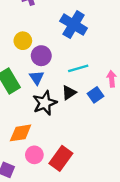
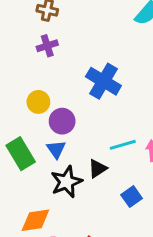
cyan line: (78, 68) -> (123, 145), moved
blue square: (95, 95) -> (132, 197), moved

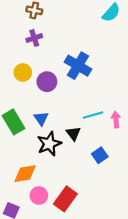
yellow circle: (38, 102) -> (23, 72), moved
purple circle: (62, 121) -> (47, 82), moved
black triangle: (98, 168) -> (73, 133), turned -35

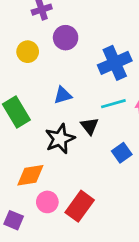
blue cross: (78, 66) -> (115, 63), moved, turned 35
purple circle: (47, 82) -> (66, 38), moved
blue triangle: (41, 118) -> (63, 95), moved, turned 49

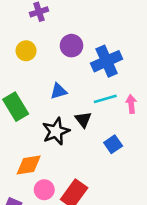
purple circle: (66, 38) -> (71, 46), moved

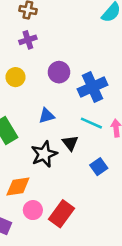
cyan line: (105, 99) -> (91, 123), turned 40

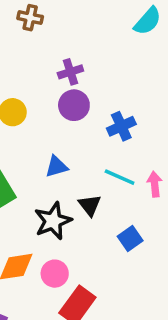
purple cross: (28, 40) -> (70, 72), moved
blue cross: (93, 87) -> (121, 126), size x0.7
pink circle: (33, 210) -> (55, 274), moved

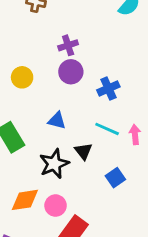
blue triangle: (56, 167) -> (57, 121), turned 30

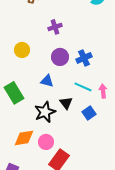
purple circle: (71, 72) -> (60, 57), moved
blue square: (115, 178) -> (89, 113), moved

